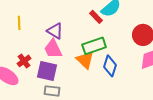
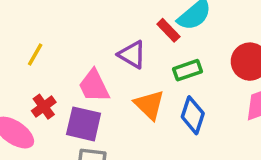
yellow line: (19, 23) -> (35, 55), moved, turned 32
purple triangle: (55, 31) -> (132, 55), moved
green rectangle: (94, 46) -> (188, 70), moved, size x0.7

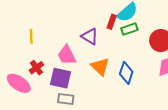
red rectangle: (168, 30) -> (112, 22), turned 64
yellow line: (35, 55) -> (31, 36), turned -32
green rectangle: (188, 70) -> (129, 29), moved

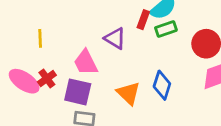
orange triangle: (100, 67) -> (129, 93), moved
pink ellipse: (19, 83) -> (24, 81), moved

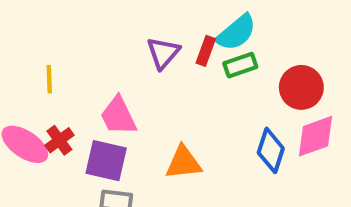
purple triangle: (115, 38) -> (163, 53), moved, turned 40
blue diamond: (162, 85) -> (271, 150), moved
orange triangle: (129, 93) -> (183, 163), turned -50

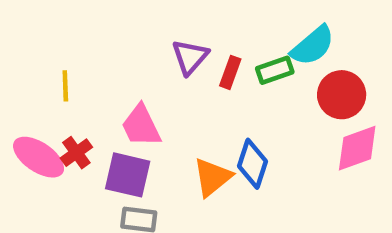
cyan semicircle: (236, 33) -> (313, 46), moved
red rectangle: (206, 51) -> (230, 72), moved
blue diamond: (271, 150) -> (252, 164), moved
orange triangle: (183, 163) -> (212, 177), turned -33

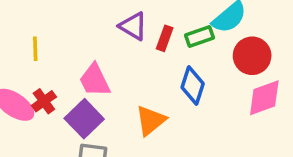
purple triangle: (190, 57) -> (133, 26), turned -40
blue diamond: (252, 164) -> (193, 85), moved
purple square: (128, 175) -> (84, 119), turned 33

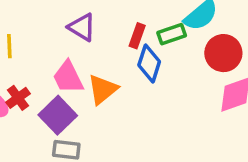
purple triangle: (133, 26) -> (82, 27), moved
blue diamond: (193, 85) -> (149, 63), moved
orange triangle: (151, 120) -> (103, 89), moved

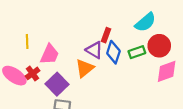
purple triangle: (82, 27) -> (94, 50), moved
green rectangle: (172, 34) -> (137, 52), moved
pink trapezoid: (68, 77) -> (50, 54), moved, turned -130

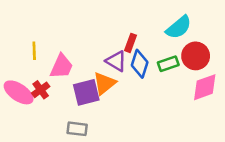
purple square: (57, 84) -> (86, 92), moved, turned 30

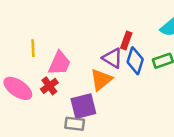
red cross: (41, 90) -> (49, 86), moved
purple square: (86, 92) -> (83, 106), moved

